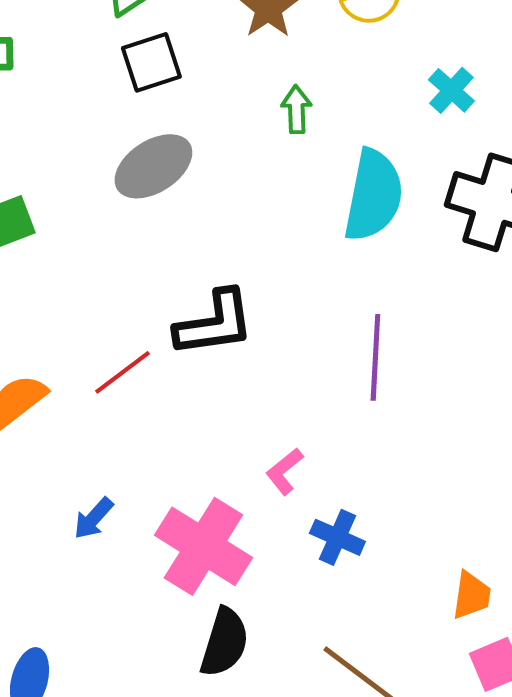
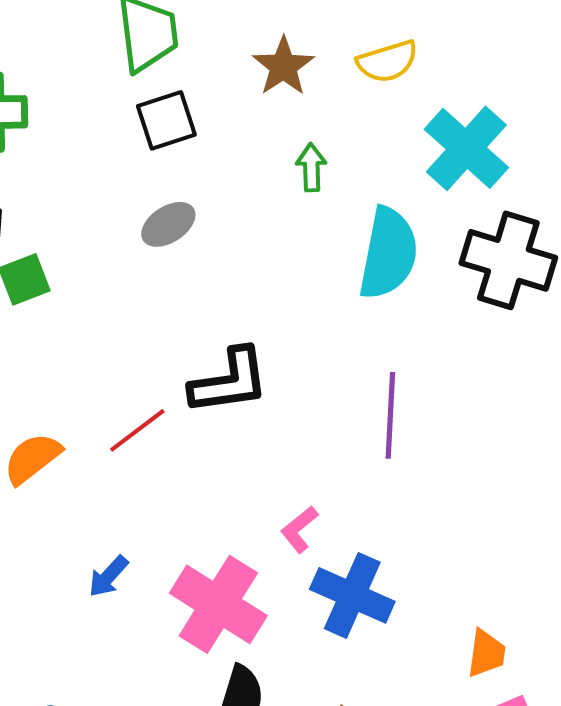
cyan cross: (451, 90) -> (466, 148), size x1.8
gray ellipse: (153, 166) -> (168, 224), size x0.7
blue cross: (337, 537) -> (352, 595), size x1.5

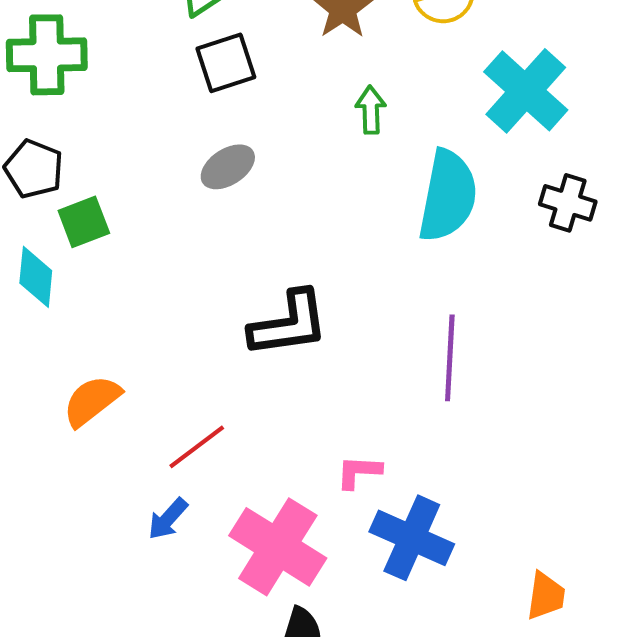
black cross: (508, 260) -> (568, 203), size x0.6
red line: (137, 430) -> (197, 447), moved
pink L-shape: (299, 529) -> (359, 472), turned 42

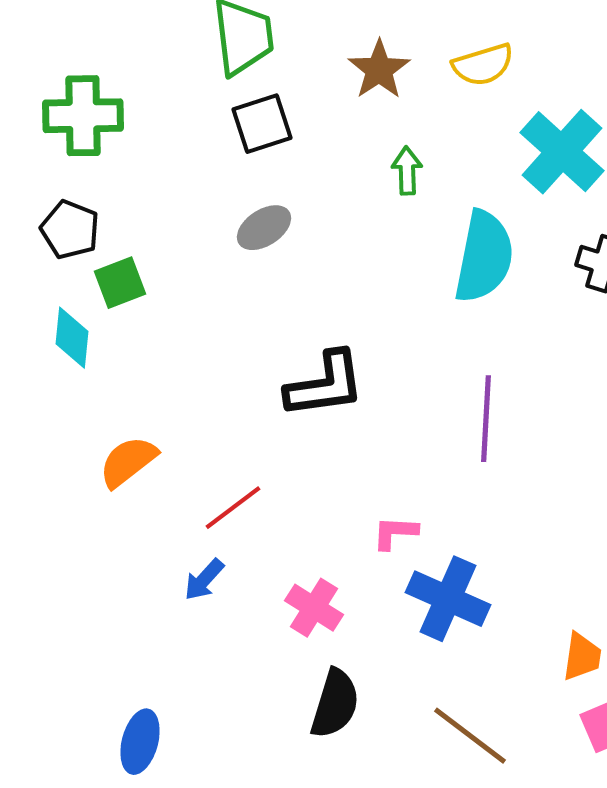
pink cross: (278, 547) -> (314, 608), size x0.6

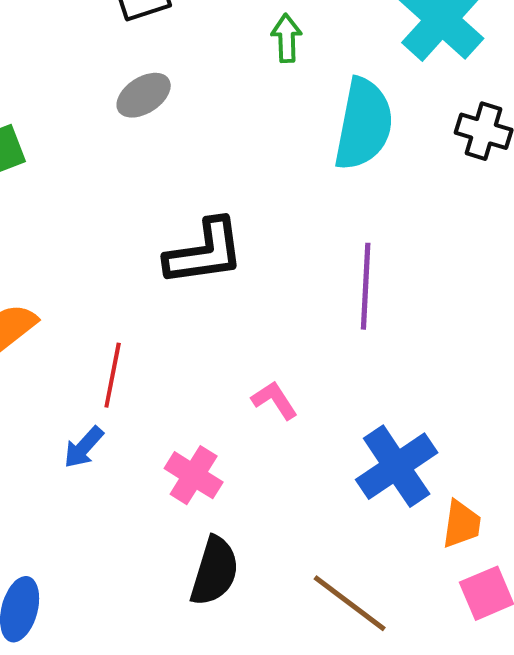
red line: (233, 508) -> (113, 375), turned -42
pink L-shape: (395, 533) -> (275, 400), turned 54
blue cross: (448, 599) -> (397, 466), moved, turned 32

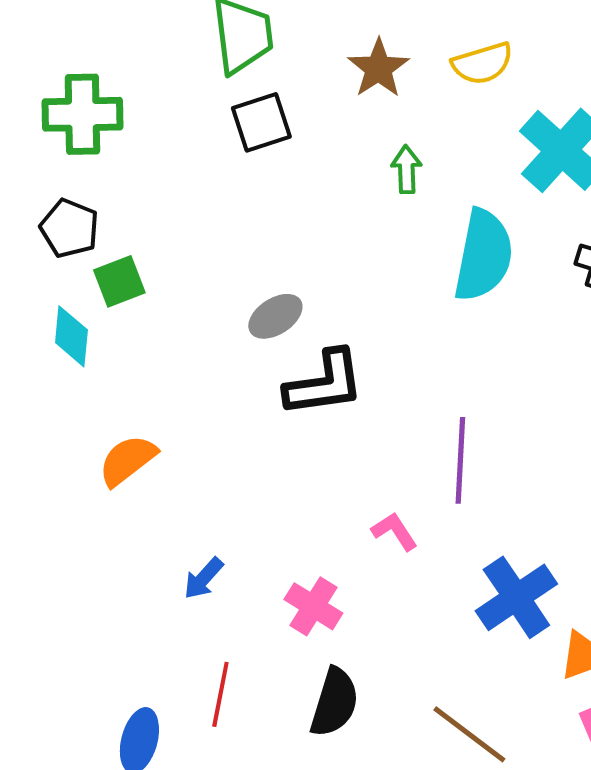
gray ellipse: (144, 95) -> (275, 316), moved
purple line: (366, 286) -> (460, 460), moved
red line: (113, 375) -> (220, 694), moved

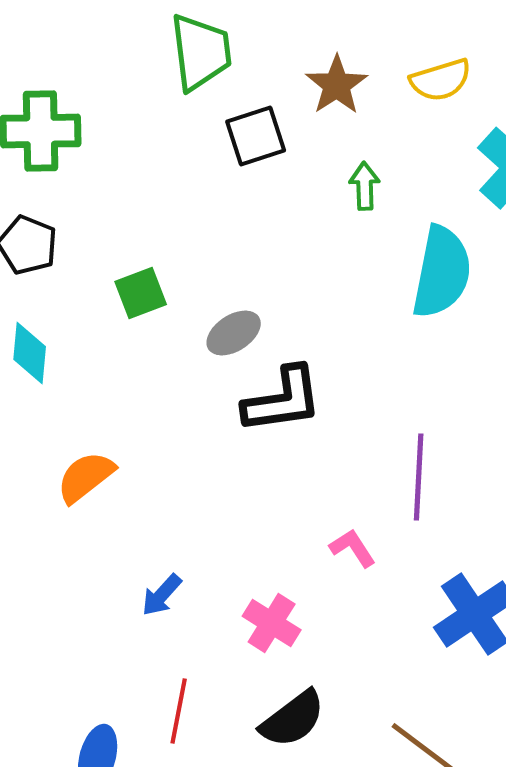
black square: (261, 122) -> (256, 136), moved
green square: (119, 281) -> (141, 293), moved
black semicircle: (334, 702) -> (293, 719), turned 36

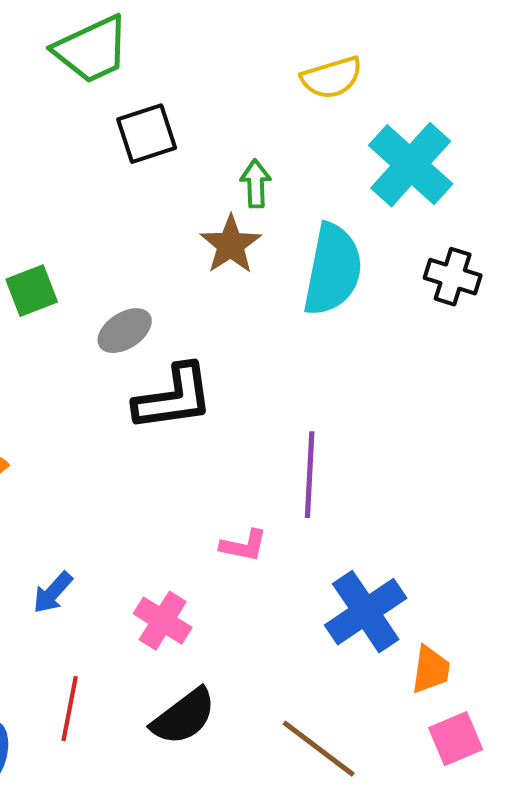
green trapezoid: (201, 52) -> (92, 50), turned 72
brown star: (337, 85) -> (231, 245), moved
pink L-shape: (353, 548) -> (244, 546), turned 135

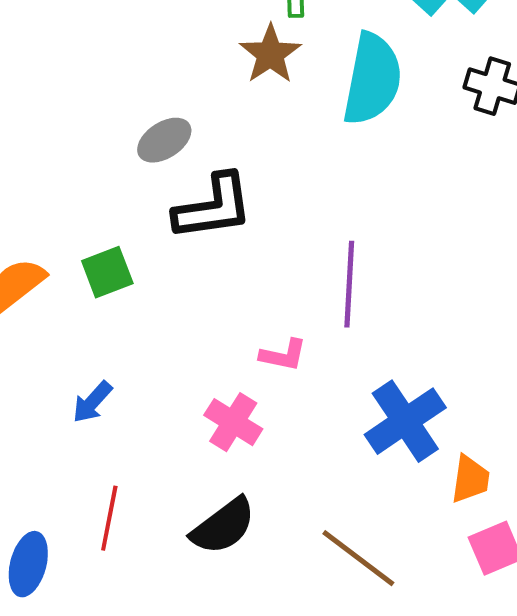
green square: (32, 291) -> (107, 272), moved
pink cross: (163, 621) -> (233, 422), moved

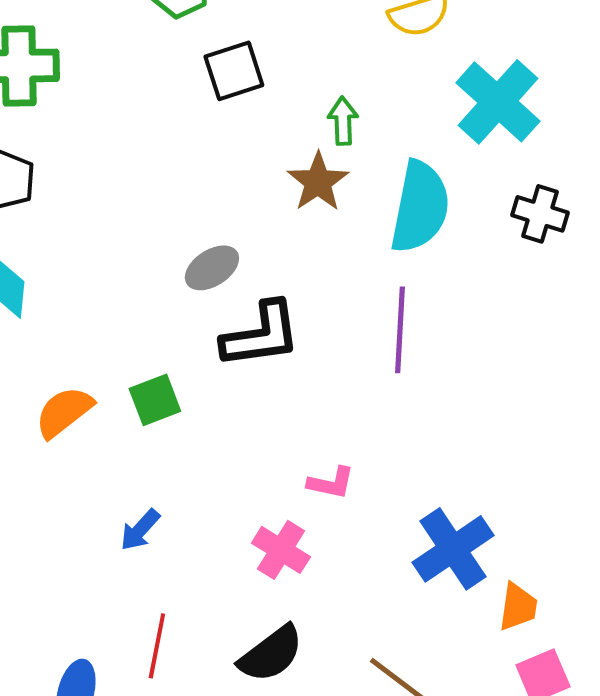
purple line: (349, 284) -> (400, 330), moved

